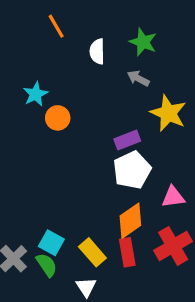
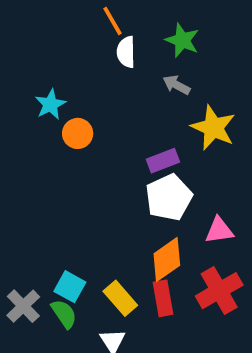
orange line: (56, 26) -> (112, 21), moved

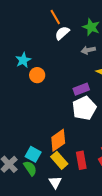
white semicircle: (126, 52) -> (62, 33), turned 49
gray arrow: (177, 85) -> (88, 50), turned -40
orange diamond: (167, 260) -> (58, 140), moved

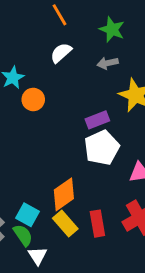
white semicircle: (62, 33) -> (61, 53), moved
white triangle: (55, 182) -> (38, 256), moved

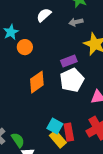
orange diamond: (64, 194) -> (37, 82), moved
cyan square: (27, 215) -> (55, 126), moved
yellow rectangle: (65, 224) -> (58, 139), moved

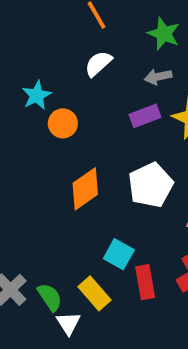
purple rectangle: (69, 61) -> (145, 116), moved
cyan square: (55, 126) -> (119, 254), moved
yellow rectangle: (58, 139) -> (95, 293), moved

